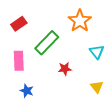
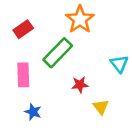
orange star: (80, 21) -> (80, 19), moved
yellow triangle: (97, 87) -> (101, 107), moved

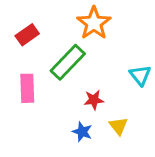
blue star: (33, 112) -> (82, 132), moved

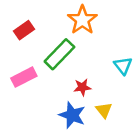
pink rectangle: (27, 88) -> (24, 77), turned 65
blue star: (82, 132) -> (72, 115), size x1.5

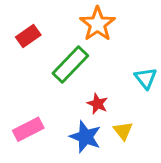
pink rectangle: (24, 77) -> (28, 129), moved
red star: (82, 87) -> (97, 104), turned 30

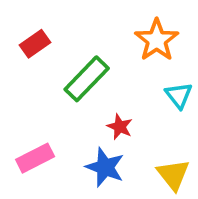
orange star: (97, 24) -> (157, 40), moved
yellow triangle: (123, 131) -> (173, 175), moved, size x1.4

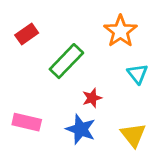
red star: (120, 127) -> (92, 98), turned 30
pink rectangle: (35, 158) -> (27, 122), turned 40

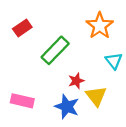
yellow triangle: (133, 135) -> (96, 96), moved

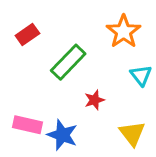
yellow triangle: (96, 96) -> (132, 133), moved
blue star: (67, 107) -> (62, 135), moved

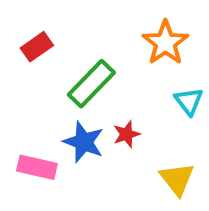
blue star: (62, 135) -> (84, 142), moved

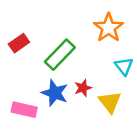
red rectangle: (37, 47) -> (19, 43), moved
yellow triangle: (177, 179) -> (110, 102), moved

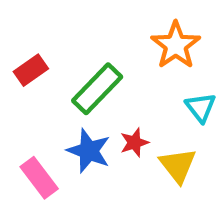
pink rectangle: (24, 110) -> (39, 178), turned 40

